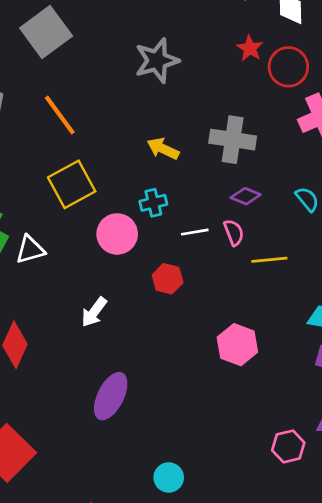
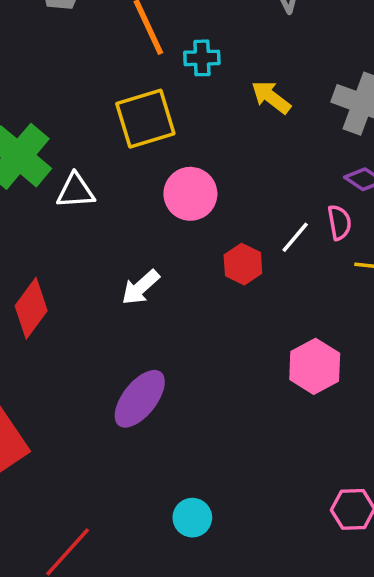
cyan cross: (153, 203) -> (202, 58), moved
white line: (195, 232) -> (295, 237), moved, turned -52

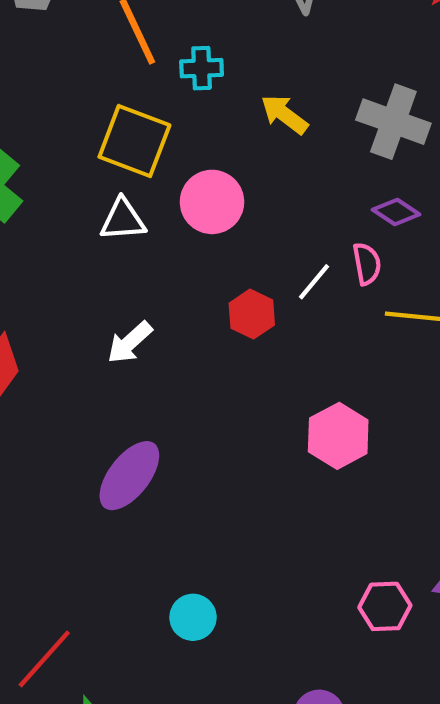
yellow square: (145, 119) -> (134, 141), turned 38
white triangle: (76, 191) -> (123, 220), moved
pink circle: (190, 194) -> (212, 202), moved

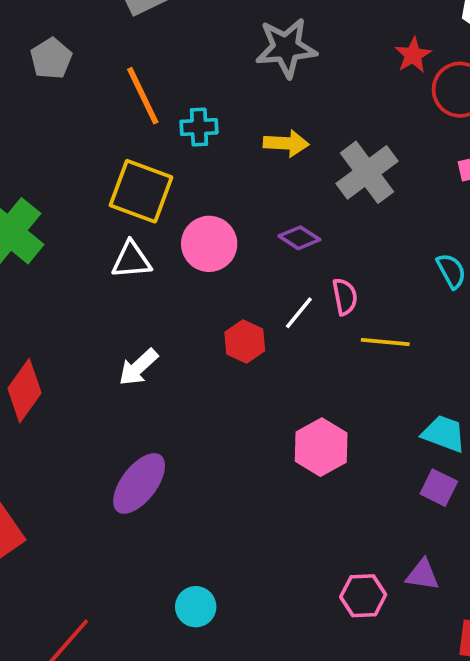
yellow arrow: (284, 114) -> (286, 143), moved, turned 147
gray cross: (393, 122) -> (367, 172), turned 34
purple diamond: (396, 212) -> (299, 238), moved

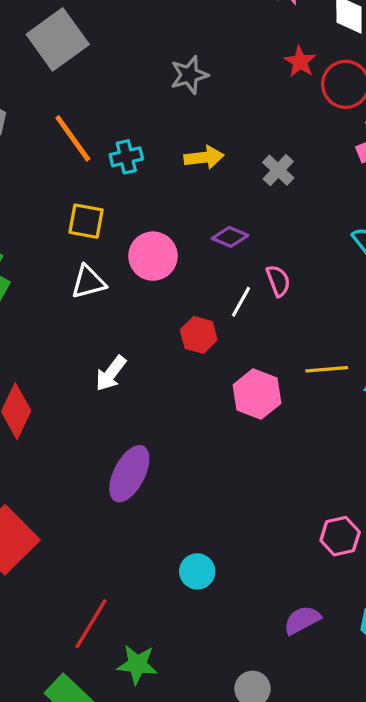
gray star: (286, 48) -> (189, 75), size x0.7
gray cross: (367, 172) -> (278, 170), size x0.6
yellow square: (141, 191) -> (86, 221), size x0.7
yellow line: (385, 342) -> (327, 369), moved
pink hexagon: (321, 447) -> (257, 394), moved

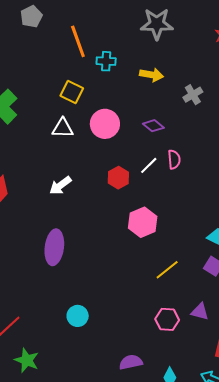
gray star: (189, 75) -> (157, 24), size x1.4
yellow line: (327, 369) -> (167, 270), moved, turned -50
purple ellipse: (129, 474) -> (54, 247), turned -36

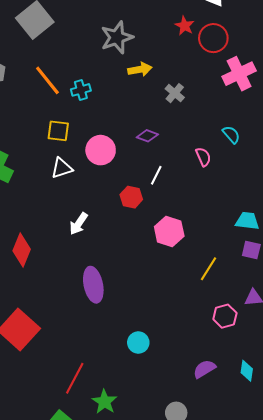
yellow arrow: (152, 75) -> (140, 69), moved
pink semicircle: (174, 159) -> (203, 157), moved
green star: (27, 360) -> (105, 402), turned 30

